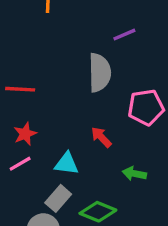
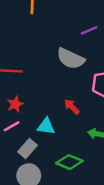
gray semicircle: (100, 73) -> (71, 59), turned 116
gray rectangle: (58, 198) -> (27, 149), moved

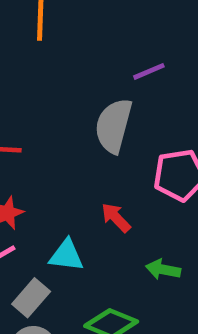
gray semicircle: (71, 59) -> (114, 126), turned 80

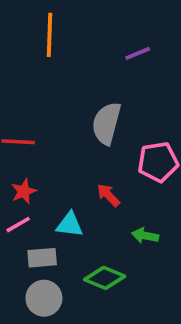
purple line: (149, 71) -> (138, 53), moved
gray rectangle: (31, 298) -> (42, 258), turned 44

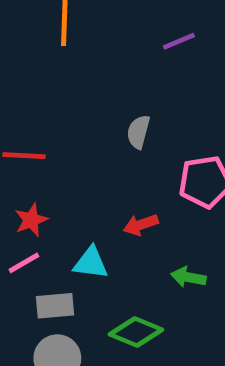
gray semicircle: (106, 123) -> (138, 132), size x0.6
red arrow: (108, 195) -> (141, 225), turned -65

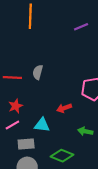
gray semicircle: (138, 132) -> (38, 72), moved

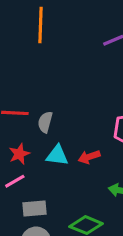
gray semicircle: (38, 72) -> (45, 122), moved
cyan triangle: (42, 125) -> (57, 155), moved

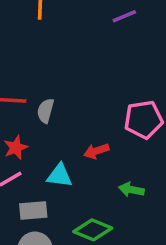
cyan triangle: (57, 155) -> (60, 176), moved

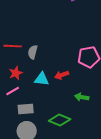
cyan triangle: (60, 176) -> (42, 79), moved

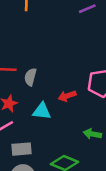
red arrow: (62, 75) -> (67, 96), moved

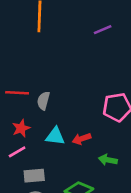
red arrow: (67, 96) -> (82, 139), moved

